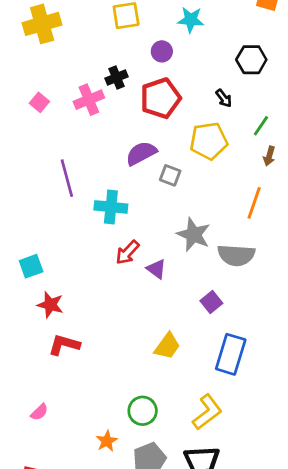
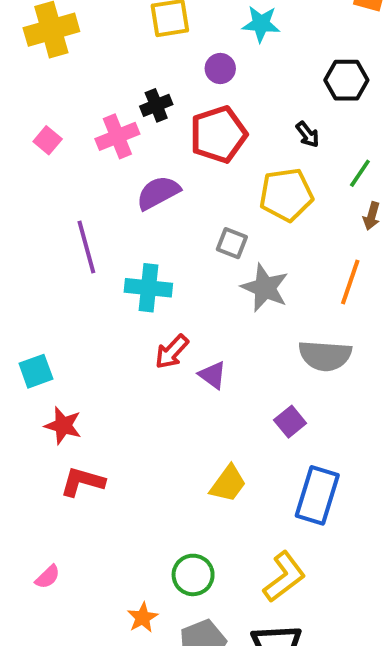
purple semicircle: (141, 153) -> (158, 193), moved
gray star: (194, 235) -> (265, 288), moved

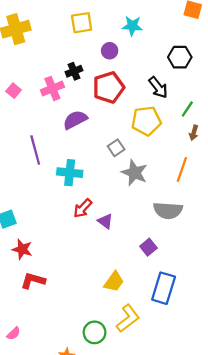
black arrow: (308, 134) -> (158, 87), size x1.5
gray square: (232, 243) -> (116, 148), turned 35
yellow L-shape: (284, 577) -> (128, 318), moved

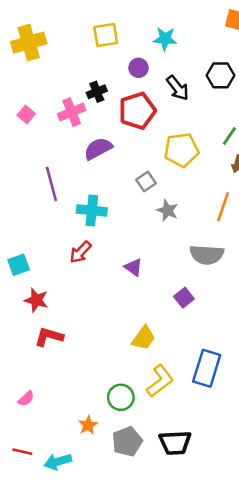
black arrow: (158, 87) -> (178, 88), moved
gray star: (134, 173) -> (168, 210), size x0.7
red arrow: (83, 208) -> (80, 252), moved
blue rectangle: (164, 288) -> (207, 368), moved

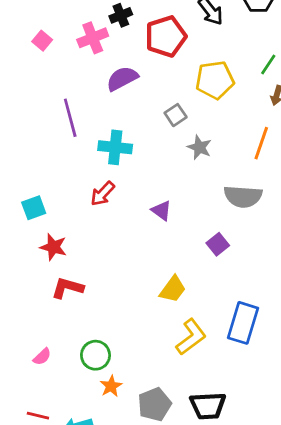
green circle: (121, 397) -> (95, 355), moved

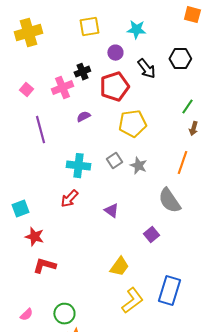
purple semicircle: (122, 79) -> (83, 117), size x0.6
yellow pentagon: (215, 80) -> (132, 124), moved
gray square: (176, 115) -> (114, 161), moved
purple line: (70, 118) -> (40, 130), moved
gray semicircle: (243, 197) -> (169, 201), turned 52

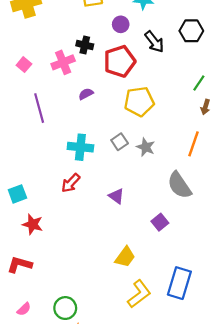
black cross: (82, 72) -> (85, 45), turned 35
red L-shape: (44, 266) -> (20, 265), moved

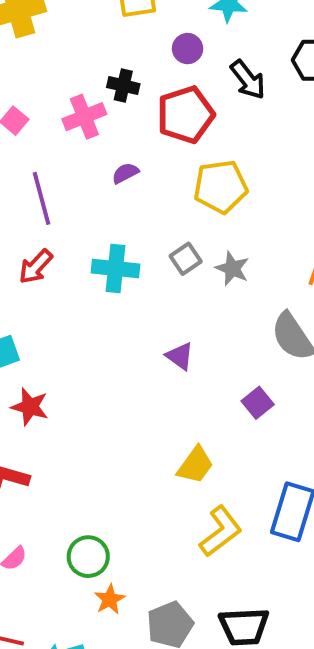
red arrow: (71, 183) -> (36, 267), moved

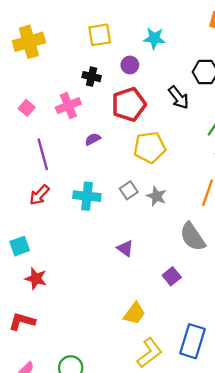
black arrow: (248, 80) -> (179, 97), moved
black cross: (123, 86) -> (92, 77), moved

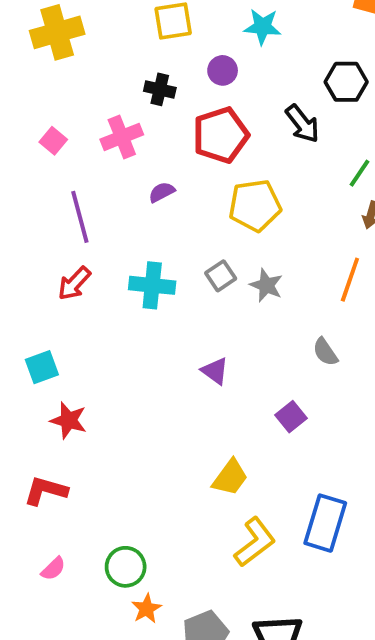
gray semicircle: (193, 237) -> (325, 352), size x0.6

